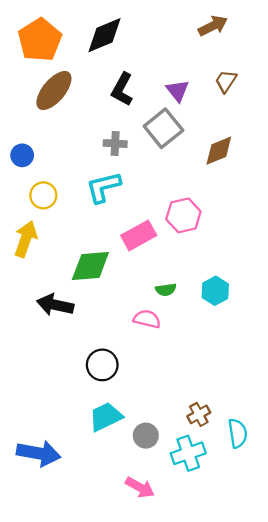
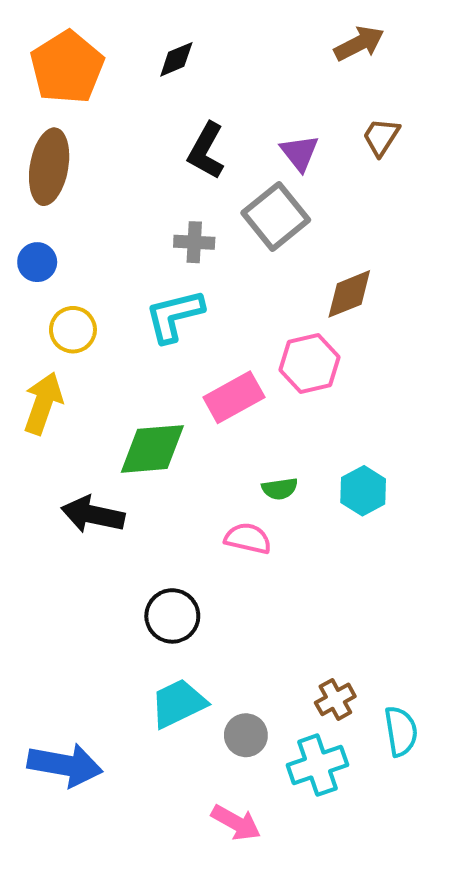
black diamond: (105, 35) -> (176, 59), size x0.6
brown ellipse: (54, 91) -> (49, 167), moved, turned -30
brown diamond: (219, 151) -> (349, 294), moved

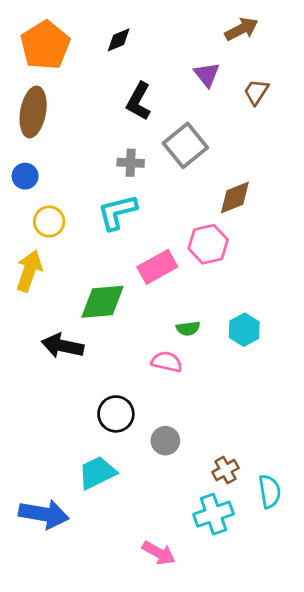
purple triangle: (300, 153) -> (207, 75), moved
cyan trapezoid: (178, 703) -> (97, 473), moved
gray circle: (246, 735) -> (165, 441), moved

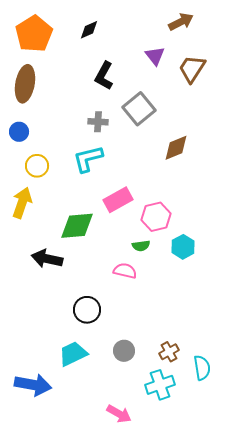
brown trapezoid: (256, 92) -> (192, 69), size x1.4
pink hexagon: (208, 244) -> (156, 217), moved
gray circle: (165, 441) -> (124, 351), moved

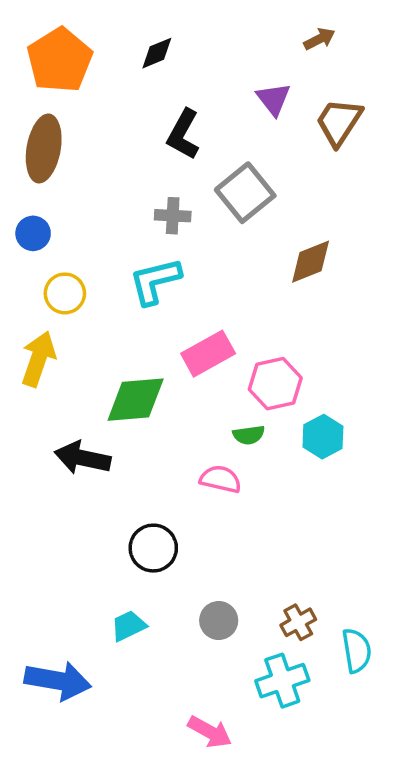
brown arrow: (181, 22) -> (319, 39), size x0.7
cyan trapezoid: (73, 354) -> (129, 626), size x0.7

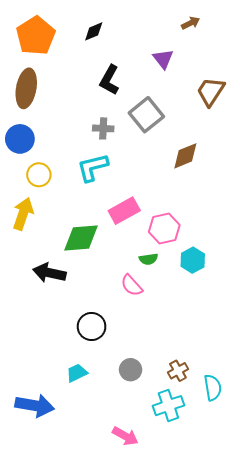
brown trapezoid: (339, 122) -> (211, 92), moved
blue circle: (33, 233) -> (20, 139), size x1.4
pink semicircle: (220, 479) -> (132, 285), turned -145

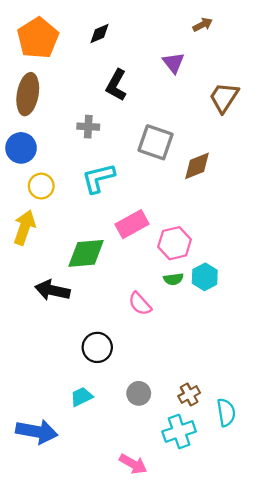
gray square: (146, 115) -> (156, 142), moved, turned -32
gray cross: (103, 128) -> (88, 127), moved
green semicircle: (148, 259) -> (173, 279), moved

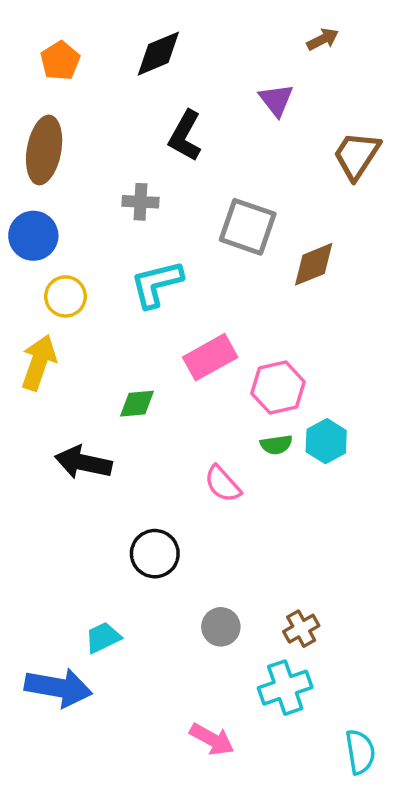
black diamond: (99, 34) -> (158, 54), size x1.4
orange pentagon: (38, 38) -> (60, 61), size x0.6
green diamond: (86, 253) -> (137, 404), size x0.6
cyan trapezoid: (82, 397) -> (103, 638), moved
cyan semicircle: (226, 412) -> (360, 752), moved

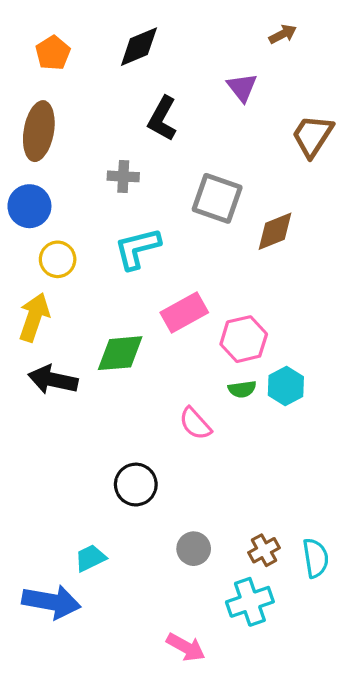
green diamond: (137, 404) -> (120, 353), size x1.5
black arrow: (83, 463) -> (53, 380), moved
cyan semicircle: (360, 752) -> (316, 558), moved

